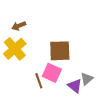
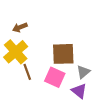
gray triangle: (87, 79) -> (83, 72), moved
brown line: (39, 81) -> (27, 72), moved

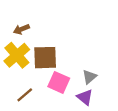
brown square: (63, 54) -> (45, 58), moved
brown line: (27, 72) -> (25, 95), moved, turned 70

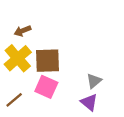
pink square: (59, 82) -> (46, 87), moved
brown line: (25, 95) -> (14, 100), moved

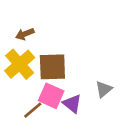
brown line: (14, 100) -> (33, 110), moved
purple triangle: (89, 102) -> (72, 104), moved

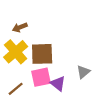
pink square: (51, 96) -> (41, 77), turned -36
brown line: (33, 110) -> (16, 89), moved

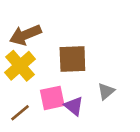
brown arrow: (20, 27) -> (25, 35), size x1.6
brown square: (42, 54) -> (72, 59), moved

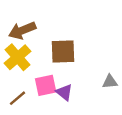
gray triangle: (106, 91) -> (110, 82), moved, turned 35

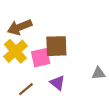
pink square: (46, 85) -> (41, 58), moved
brown line: (18, 98) -> (26, 89), moved

